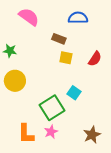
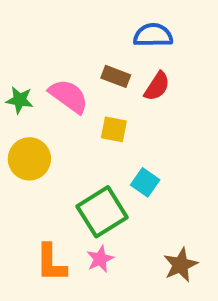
pink semicircle: (29, 17) -> (69, 96), moved
yellow square: (66, 58) -> (114, 129), moved
red semicircle: (95, 59) -> (157, 86), moved

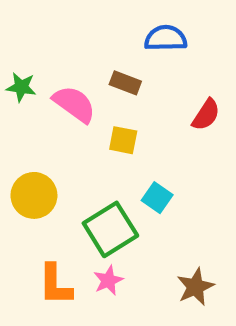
red semicircle: (157, 86) -> (206, 115), moved
green star: (20, 100) -> (21, 87), moved
yellow circle: (29, 159) -> (34, 195), moved

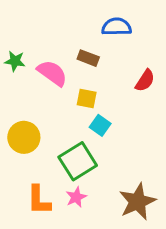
cyan square: (157, 198) -> (100, 125), moved
brown star: (195, 287) -> (137, 202), size x1.4

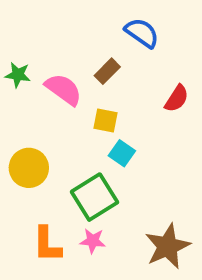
blue semicircle: (117, 27) -> (142, 33), turned 36
brown rectangle: (88, 58) -> (107, 71), turned -66
pink star: (76, 197) -> (93, 241), turned 30

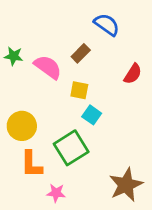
pink star: (93, 241) -> (56, 193), moved
orange L-shape: (47, 245) -> (31, 164), moved

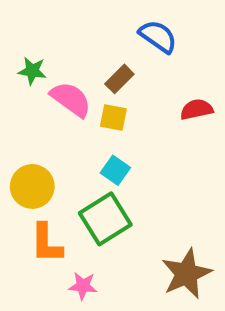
green star: (14, 56) -> (32, 71), moved
red semicircle: (133, 74) -> (197, 109), turned -135
yellow square: (79, 90) -> (113, 118), moved
cyan square: (92, 115) -> (115, 170), moved

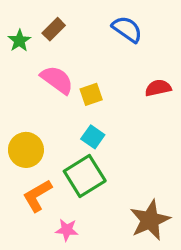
green star: (32, 71) -> (19, 41), moved, turned 30
brown rectangle: (119, 79) -> (54, 29), moved
yellow square: (113, 118) -> (91, 94), turned -30
orange L-shape: (46, 243) -> (37, 196), turned 60

